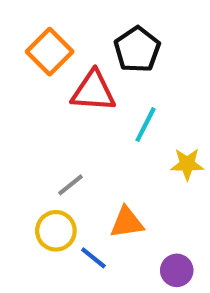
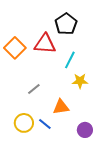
orange square: (50, 52) -> (15, 48), moved
yellow star: (187, 164) -> (80, 81), moved
yellow circle: (56, 231) -> (24, 123), moved

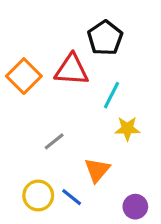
orange triangle: (61, 107) -> (97, 170), turned -42

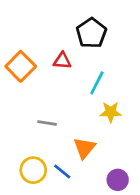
red triangle: (72, 70) -> (62, 61), size x0.6
gray line: (54, 141) -> (47, 123), turned 48

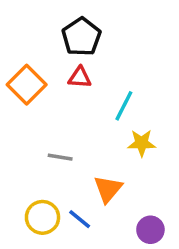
black pentagon: (91, 33) -> (81, 37), moved

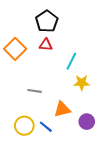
orange triangle: (108, 189) -> (62, 109), turned 36
purple circle: (150, 230) -> (87, 122), moved

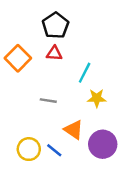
gray line: (35, 91) -> (48, 101), moved
orange triangle: (62, 109) -> (74, 130), turned 48
purple circle: (87, 122) -> (103, 144), size x1.5

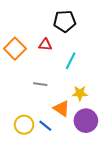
black pentagon: (55, 25) -> (65, 21), moved, turned 30
yellow star: (97, 98) -> (80, 93), moved

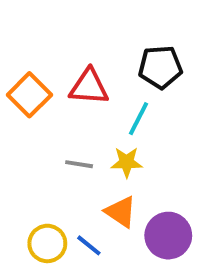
black pentagon: (65, 21) -> (160, 67), moved
red triangle: (45, 45) -> (89, 87), size x1.5
yellow star: (80, 93) -> (127, 162), moved

